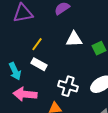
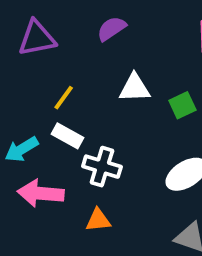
cyan arrow: (15, 71) -> (22, 149), turned 84
white cross: (68, 86) -> (102, 167), moved

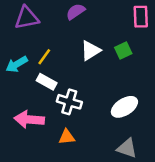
white triangle: (135, 88) -> (91, 50), turned -30
green square: (182, 105) -> (123, 50), moved
cyan arrow: (22, 149) -> (17, 64), moved

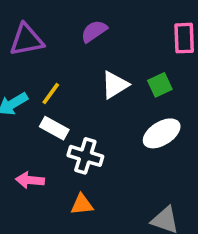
white ellipse: (124, 107) -> (162, 133), moved
pink arrow: (29, 119) -> (30, 180), size x0.7

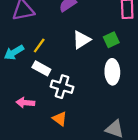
white ellipse: (162, 133) -> (112, 72), turned -60
orange triangle: (82, 204) -> (60, 119), turned 42

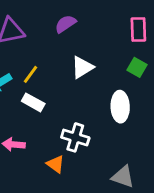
green square: (111, 40) -> (137, 67), moved, turned -35
white cross: (62, 87) -> (75, 137), moved

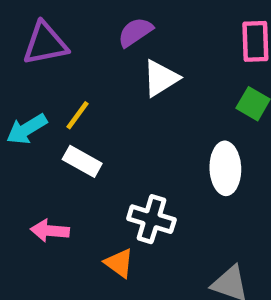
white triangle: (82, 67) -> (161, 78), moved

